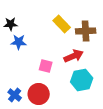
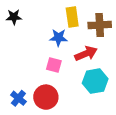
yellow rectangle: (62, 24) -> (72, 17), turned 36
blue star: (19, 42) -> (58, 38), moved

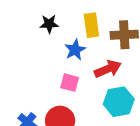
black star: (14, 17) -> (49, 24), moved
blue star: (58, 38) -> (75, 50), turned -30

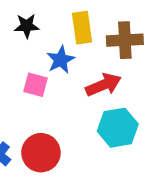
pink square: (70, 83) -> (36, 85), moved

